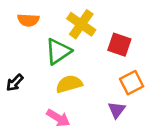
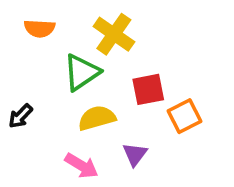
red square: (119, 45) -> (148, 89), moved, turned -30
purple triangle: (117, 110) -> (135, 154), moved

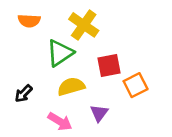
black arrow: (20, 116) -> (24, 94), moved

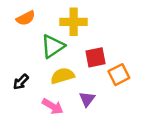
orange semicircle: (29, 21) -> (26, 18), turned -30
yellow cross: (84, 25) -> (74, 22), turned -35

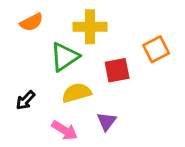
orange square: (119, 75) -> (156, 49), moved

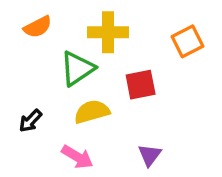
orange square: (156, 49) -> (188, 41), moved
purple triangle: (107, 121) -> (150, 155), moved

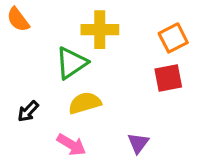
orange semicircle: (38, 27) -> (18, 20), moved, turned 80
red square: (141, 85) -> (168, 78), moved

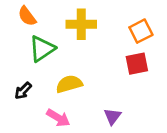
orange semicircle: (18, 20) -> (27, 16), moved
green triangle: (71, 63) -> (42, 49), moved

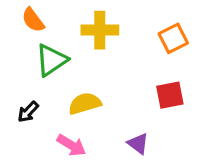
red square: (137, 64) -> (170, 95), moved
purple triangle: (112, 116) -> (138, 144), turned -30

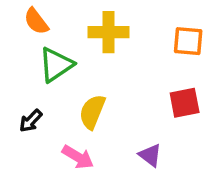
orange square: (173, 38) -> (188, 41), turned 32
yellow semicircle: (85, 103) -> (92, 112), turned -52

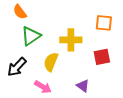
yellow cross: (109, 32) -> (71, 40), moved
black arrow: (31, 121) -> (17, 67), size x1.5

